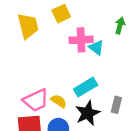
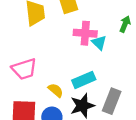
pink trapezoid: (36, 100) -> (24, 69), moved
gray rectangle: (116, 105) -> (112, 101), size x1.5

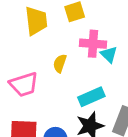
yellow semicircle: (56, 90) -> (60, 63), moved, turned -112

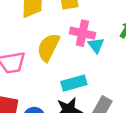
yellow semicircle: (60, 63) -> (48, 47), size x1.6

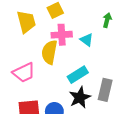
pink cross: (82, 33) -> (62, 35), moved

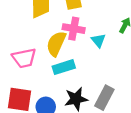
cyan rectangle: (78, 75) -> (64, 67), moved

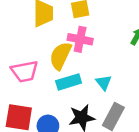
cyan triangle: (98, 40) -> (104, 83), moved

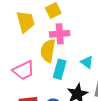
cyan rectangle: (69, 82) -> (60, 69), turned -42

